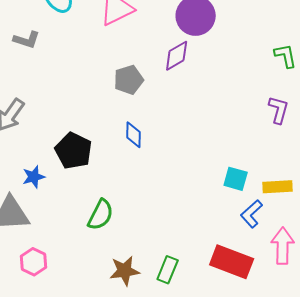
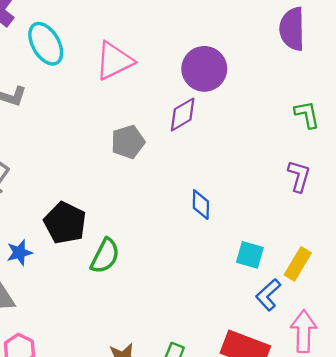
blue diamond: (134, 135) -> (201, 205), moved
yellow rectangle: (278, 187) -> (298, 264), turned -56
green semicircle: (101, 215) -> (105, 256), moved

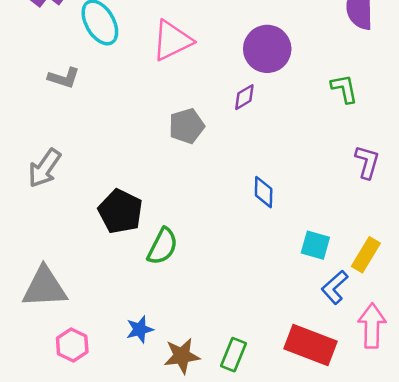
purple diamond: (183, 114) -> (244, 97), size x0.7
green L-shape: (307, 114) -> (344, 89), moved
blue star: (19, 253) -> (140, 329), moved

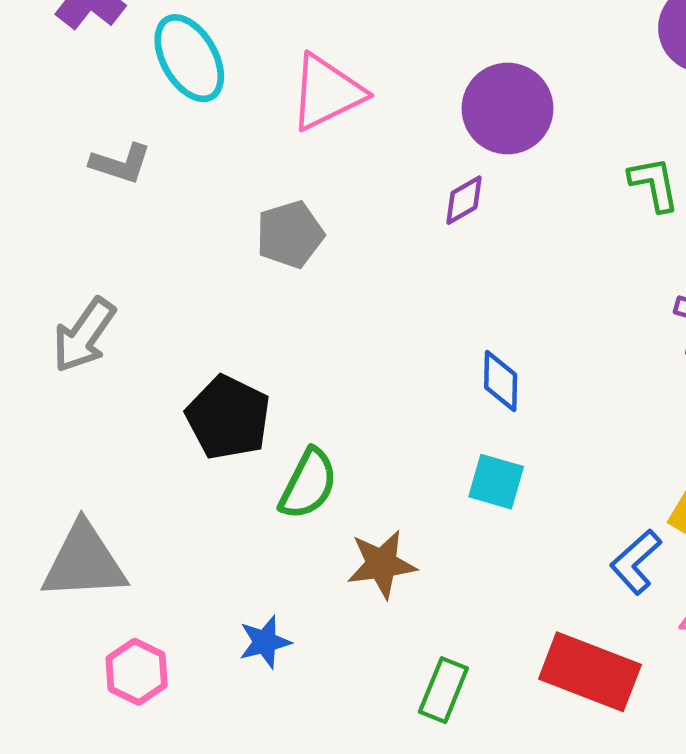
gray pentagon: (187, 126) -> (290, 234), moved
cyan square: (315, 245) -> (496, 482), moved
brown star: (182, 356) -> (382, 564), moved

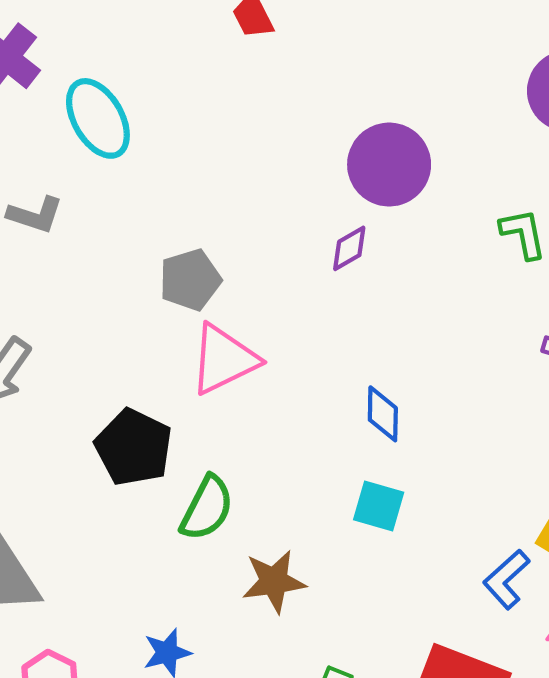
pink triangle: (327, 92) -> (224, 359), moved

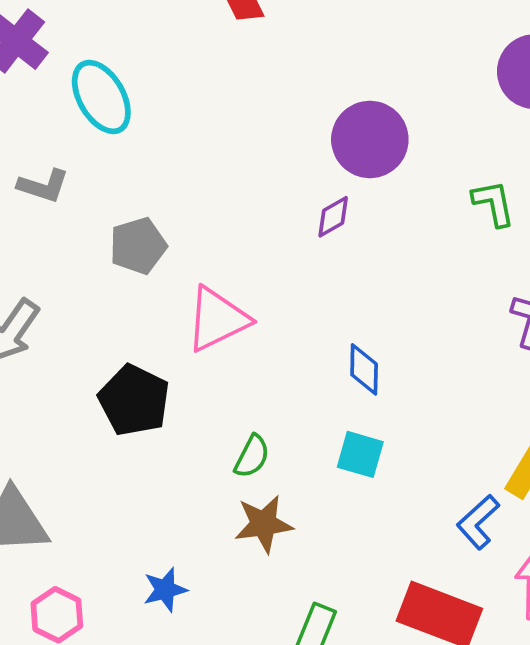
gray pentagon: (190, 280) -> (138, 246), moved
green semicircle: (207, 508) -> (252, 456), moved, size x0.7

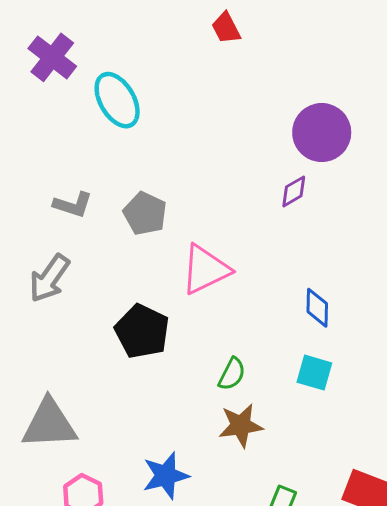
gray L-shape: (43, 186) -> (73, 205), moved
gray pentagon: (138, 246) -> (145, 213), turned -30
blue star: (165, 590) -> (166, 476), size x1.4

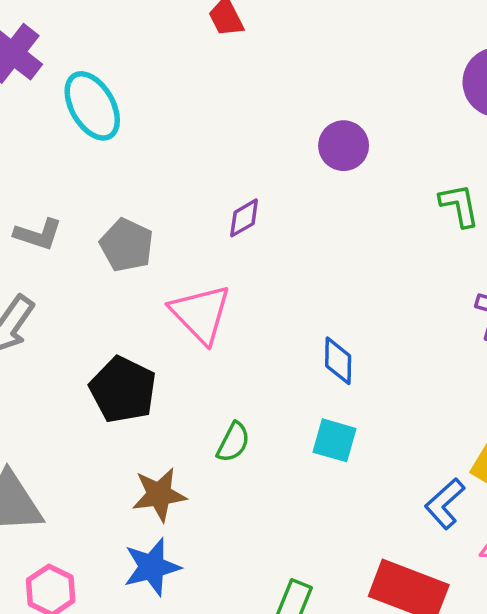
purple circle: (322, 133) -> (344, 146), size x0.7
purple diamond: (294, 191) -> (244, 218), moved
pink triangle: (205, 269) -> (201, 314), turned -48
brown star: (241, 426) -> (159, 495), moved

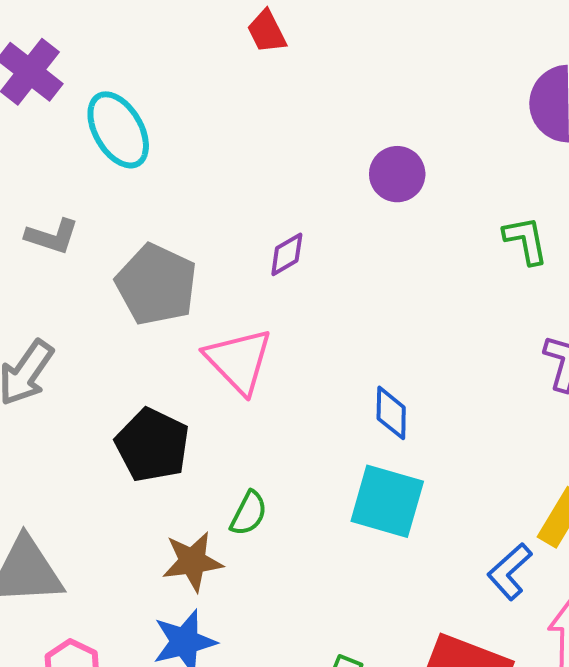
gray L-shape: (38, 234) -> (52, 236), moved
gray pentagon: (127, 245) -> (156, 284), size x1.4
cyan square: (335, 440) -> (387, 501), size x1.5
green semicircle: (233, 442) -> (249, 513), moved

